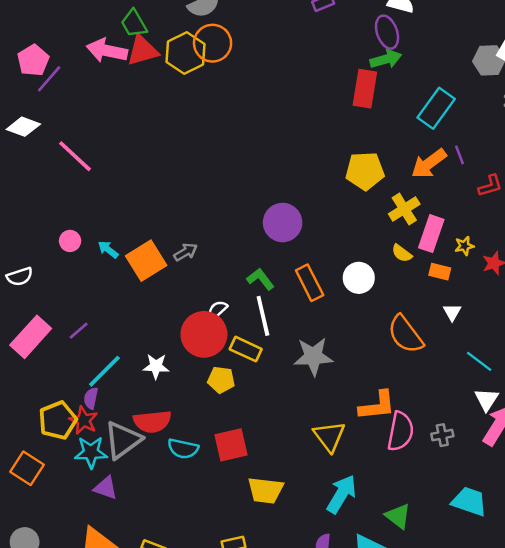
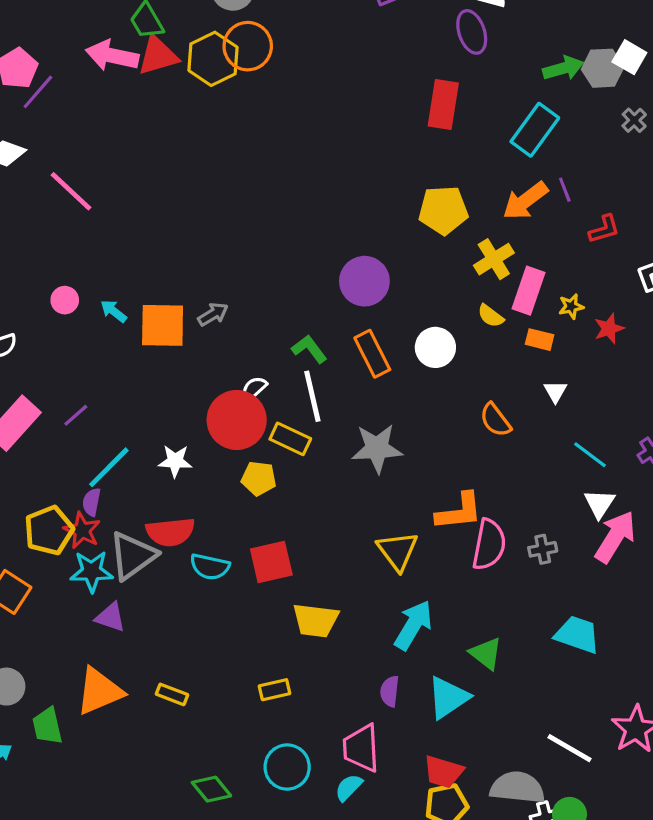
green arrow: (386, 59) -> (563, 68), moved
purple circle: (283, 223) -> (364, 281), moved
orange square: (146, 261) -> (163, 325), turned 33
orange semicircle: (405, 334) -> (495, 420), size x0.7

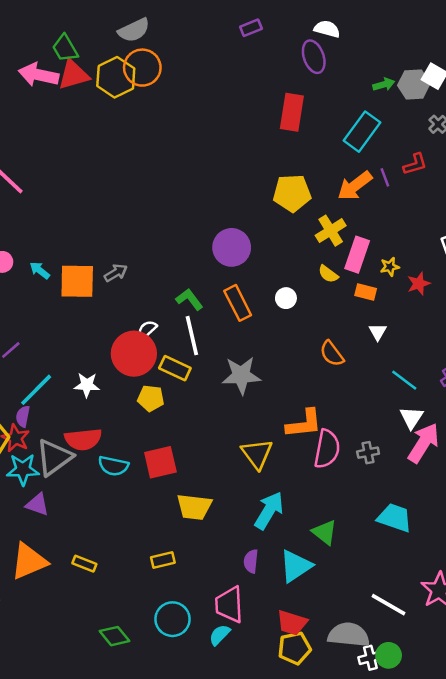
green arrow: (563, 68) -> (384, 84), size x0.7
red L-shape: (604, 229) -> (415, 164), moved
white circle: (435, 347) -> (286, 298), size x0.7

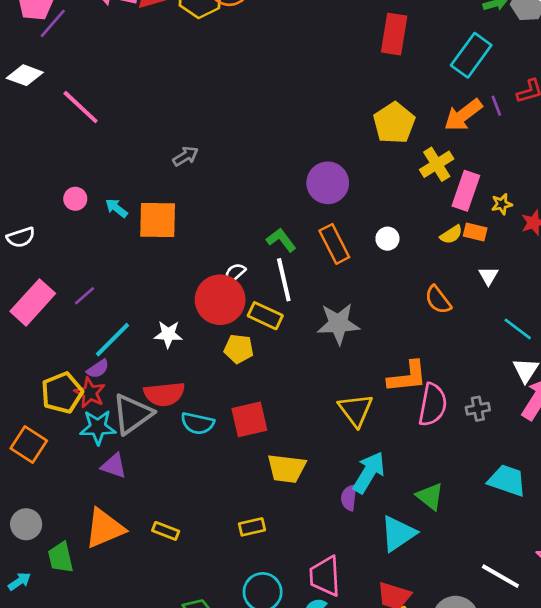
yellow pentagon: (292, 193) -> (394, 123), turned -30
gray arrow: (116, 273) -> (186, 156), moved
yellow semicircle: (328, 274) -> (451, 235), moved, turned -70
purple semicircle: (23, 416) -> (98, 369), turned -135
purple semicircle: (251, 561) -> (349, 498), moved

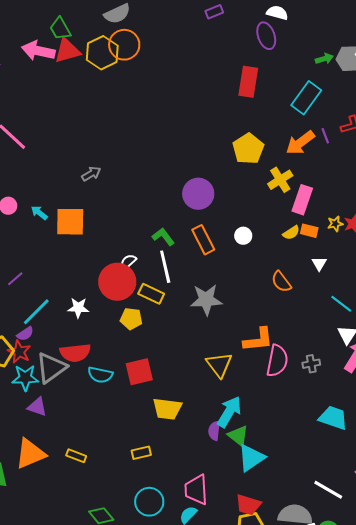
yellow star: (502, 204) -> (335, 224), moved
green triangle: (430, 496) -> (238, 436), moved

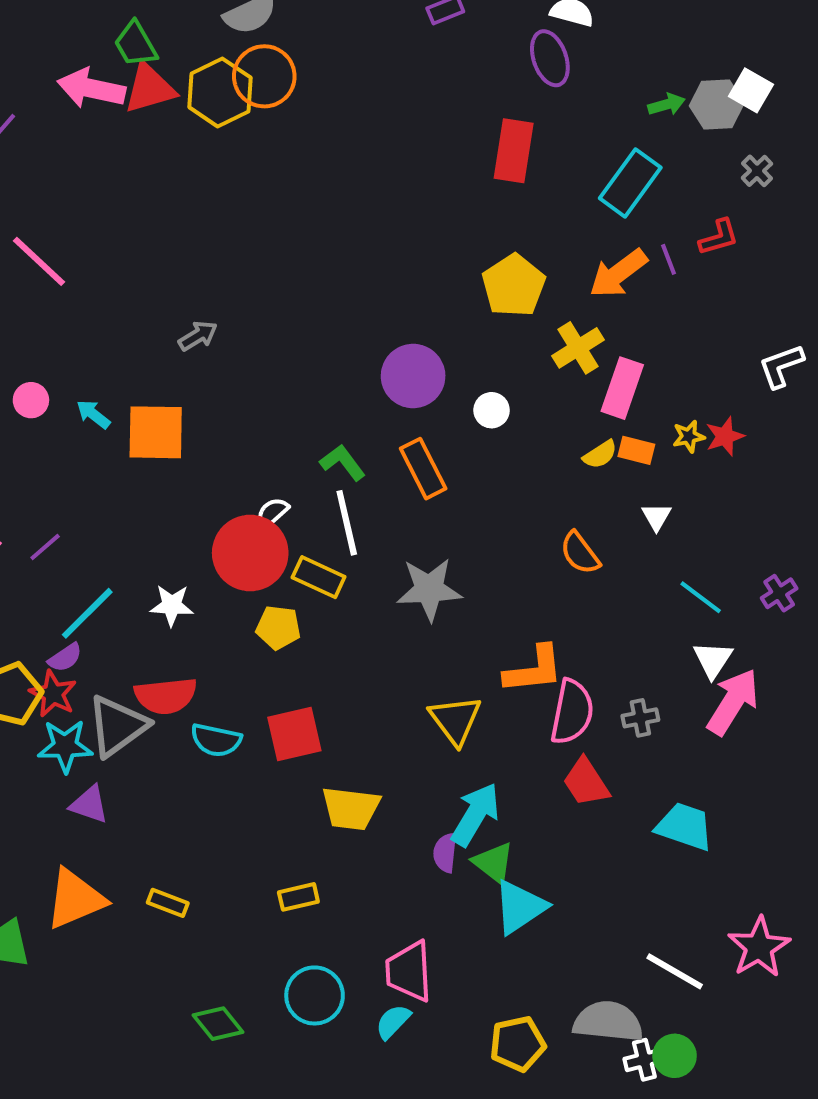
white circle: (243, 236) -> (492, 410), moved
red trapezoid: (248, 505) -> (586, 782), moved, turned 40

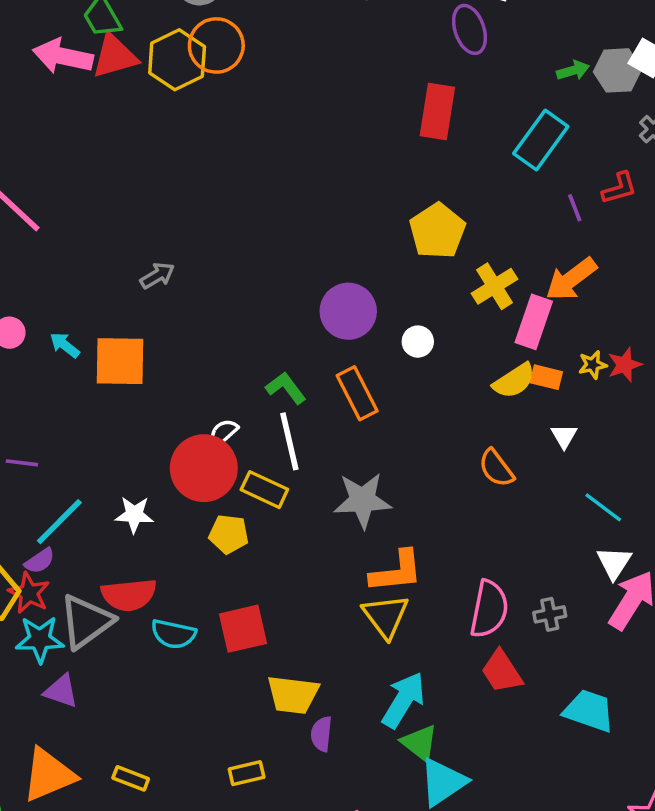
orange arrow: (618, 273) -> (571, 279), moved
yellow semicircle: (600, 454) -> (514, 381), size x1.4
purple line: (45, 547) -> (22, 463), turned 48
orange L-shape: (534, 670) -> (396, 572), moved
purple semicircle: (445, 853) -> (321, 734), moved

